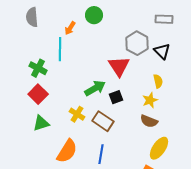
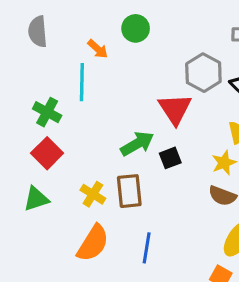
orange arrow: (70, 28) -> (98, 49), turned -80
yellow cross: (77, 114) -> (93, 194), moved
brown rectangle: (103, 121) -> (129, 191), moved, turned 50
green triangle: (41, 123) -> (36, 199), moved

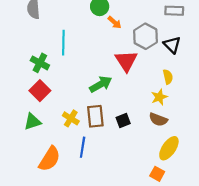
orange arrow: (98, 49) -> (115, 22), moved
black square: (170, 158) -> (123, 121), moved
orange semicircle: (93, 243) -> (49, 159), moved
blue line: (147, 248) -> (83, 147), moved

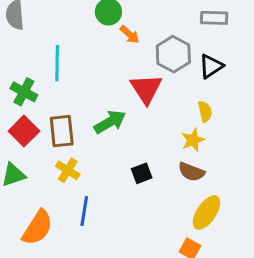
black triangle: (172, 45) -> (211, 66), turned 42
brown rectangle: (95, 116) -> (62, 131), moved

